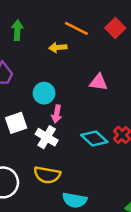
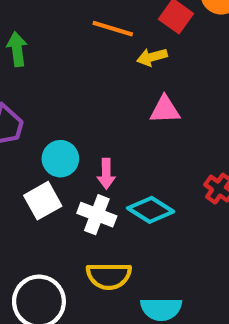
yellow arrow: (58, 47) -> (152, 57), moved
cyan circle: (44, 93) -> (60, 159), moved
cyan diamond: (94, 139) -> (151, 210), moved

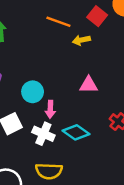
pink triangle: (165, 110) -> (89, 85), moved
cyan circle: (60, 159) -> (33, 92), moved

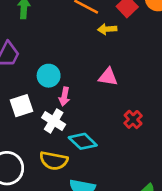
cyan diamond: (76, 132) -> (83, 141), moved

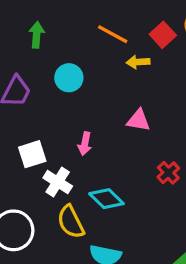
cyan circle: (49, 76) -> (69, 78), moved
white cross: (54, 121) -> (58, 182), moved
yellow semicircle: (54, 161) -> (71, 222), turned 52

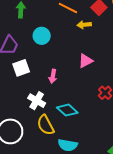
pink triangle: (138, 120) -> (86, 61), turned -35
white square: (32, 154) -> (21, 68), moved

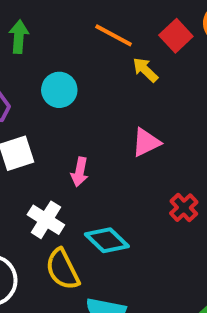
yellow arrow: (84, 25) -> (145, 70), turned 48

